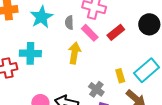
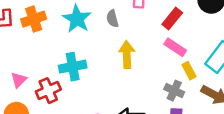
pink rectangle: (90, 33) -> (175, 47), moved
gray cross: (96, 89) -> (174, 91), moved

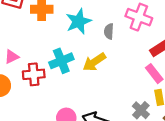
yellow arrow: (127, 55) -> (94, 62), moved, turned -140
cyan cross: (73, 67) -> (61, 61), turned -30

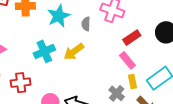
red cross: (34, 74) -> (21, 83), moved

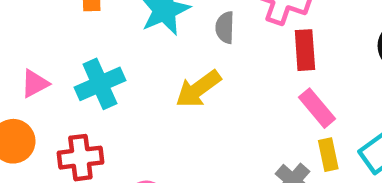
red rectangle: (132, 38) -> (305, 50), moved, turned -60
cyan cross: (44, 51) -> (100, 84), moved

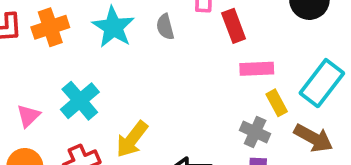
yellow arrow: (198, 89) -> (132, 139), moved
pink rectangle: (317, 108) -> (257, 69), turned -36

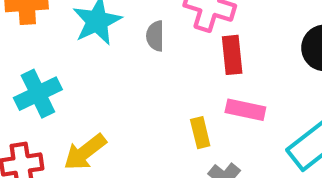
yellow rectangle: (277, 103) -> (200, 133), moved

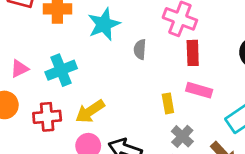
gray semicircle: (155, 36) -> (140, 49), moved

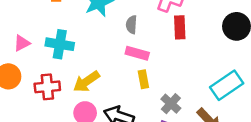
cyan cross: (61, 70) -> (60, 44), turned 32
pink rectangle: (199, 90) -> (137, 53), moved
yellow rectangle: (168, 103) -> (143, 79), moved

